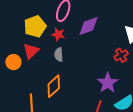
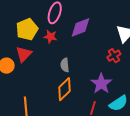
gray semicircle: (59, 55) -> (65, 65), moved
orange diamond: (54, 86) -> (65, 89), moved

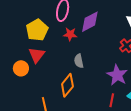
red star: (50, 37) -> (70, 34), moved
orange diamond: (65, 89) -> (67, 85), moved

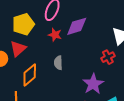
orange diamond: (67, 85) -> (30, 75), moved

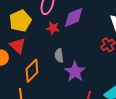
red triangle: (18, 49) -> (18, 46), turned -30
purple star: (93, 84) -> (75, 72), moved

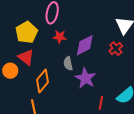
purple diamond: (74, 17) -> (85, 45), moved

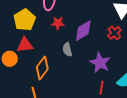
red triangle: (26, 57) -> (25, 45), turned -42
purple star: (85, 78) -> (100, 63), moved

